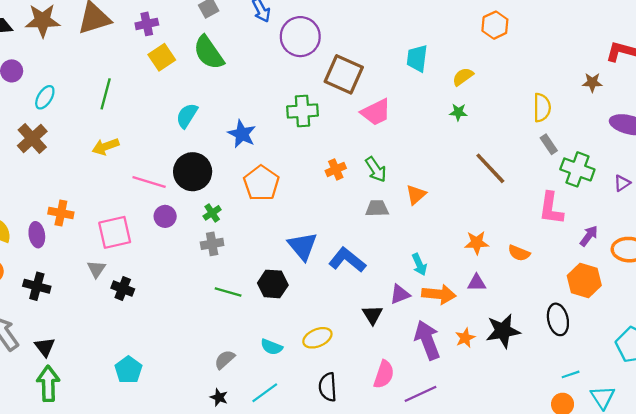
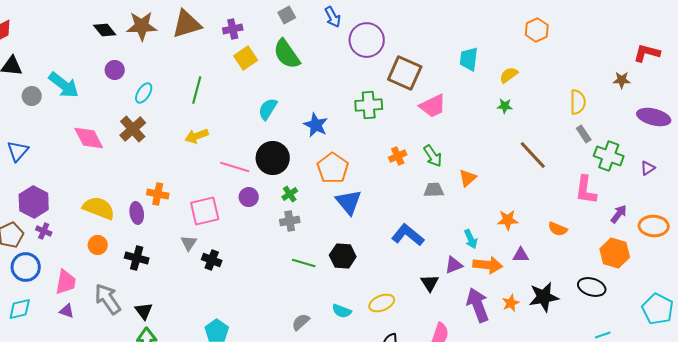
orange star: (477, 243) -> (508, 220), moved
blue triangle: (303, 246) -> (349, 202), moved
black ellipse: (558, 319) -> (592, 287), turned -60

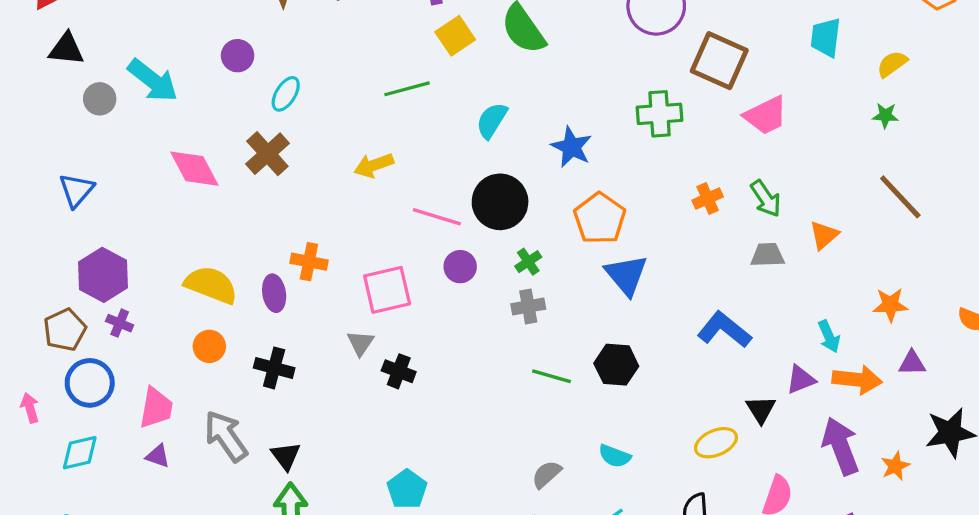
green line: (197, 90) -> (407, 89), moved, turned 60
brown line: (533, 155) -> (900, 197), moved
yellow ellipse: (382, 303) -> (716, 443), moved
orange star: (511, 303) -> (895, 466), moved

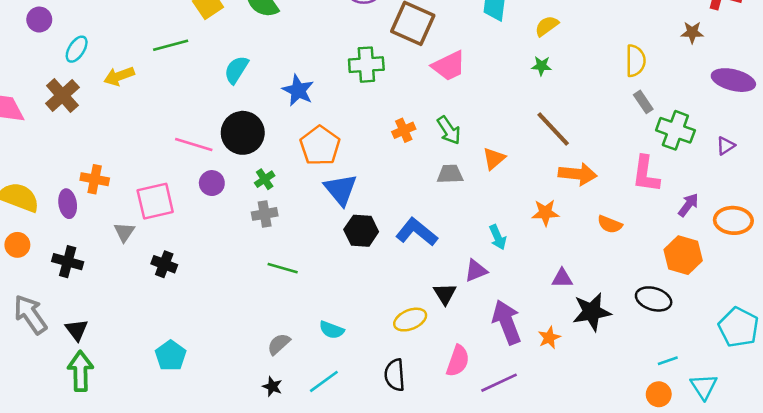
yellow arrow: (374, 165) -> (119, 76), moved
gray triangle: (360, 343) -> (124, 232), moved
purple triangle: (912, 363) -> (562, 278), moved
black hexagon: (616, 365) -> (361, 231), moved
orange arrow: (857, 380) -> (578, 174), moved

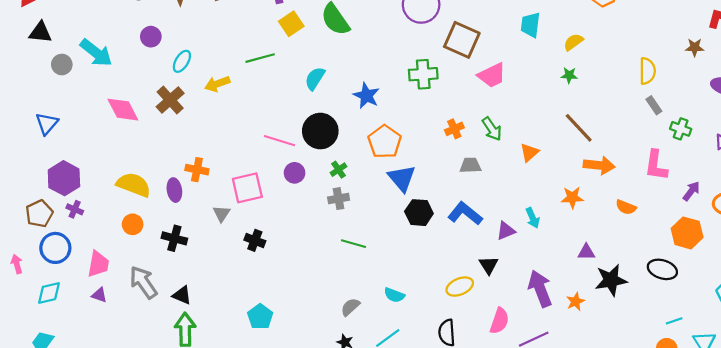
green cross: (675, 130) -> (681, 129), size x0.7
gray trapezoid: (450, 174) -> (470, 165), moved
purple triangle: (476, 271) -> (506, 231), moved
black triangle: (77, 330) -> (182, 295), turned -30

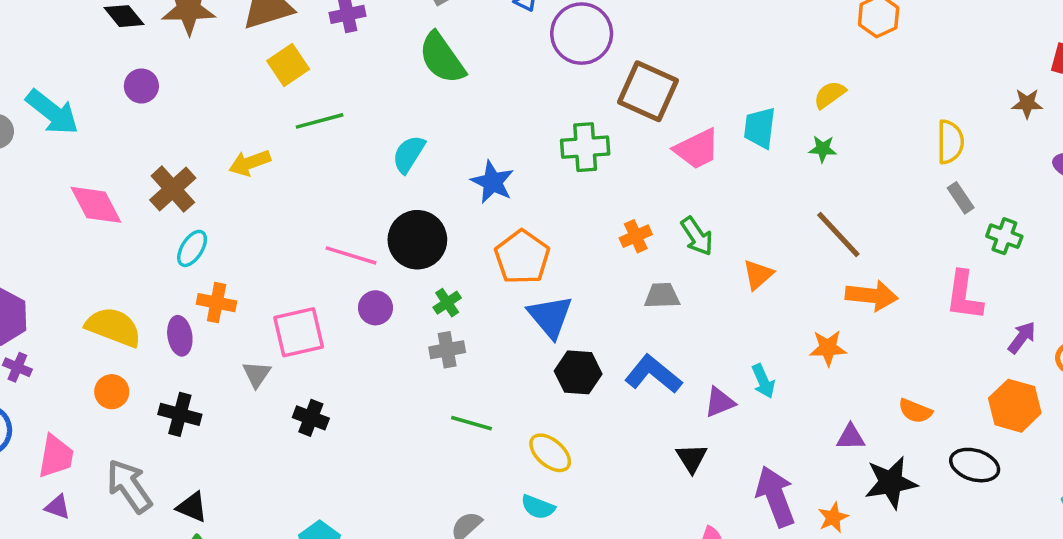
yellow square: (291, 24) -> (288, 65), moved
cyan trapezoid: (530, 25) -> (760, 128), moved
cyan ellipse: (182, 61) -> (192, 248), moved
orange semicircle: (626, 207) -> (915, 411), moved
yellow ellipse: (460, 287) -> (550, 453), moved, turned 64

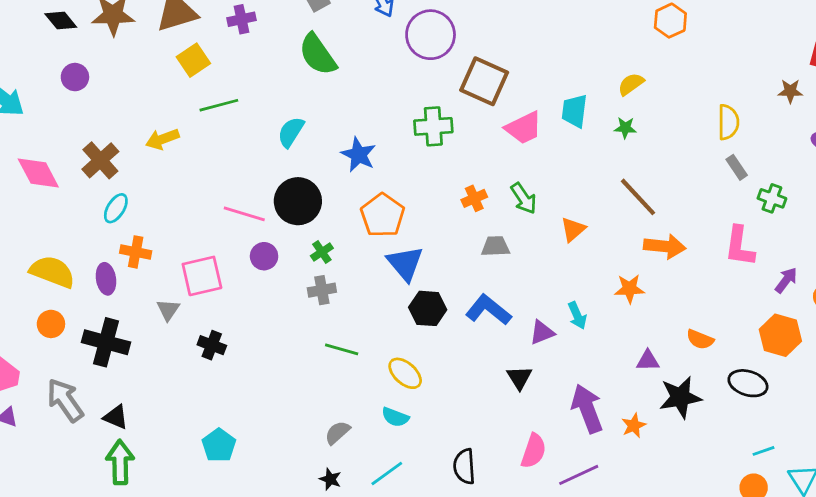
black cross: (180, 414) -> (106, 342), size x1.4

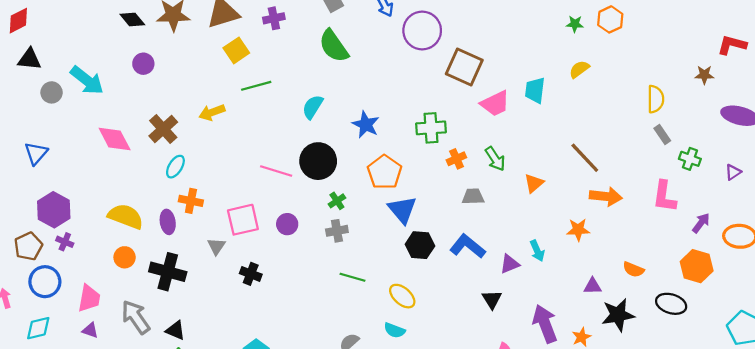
green cross: (433, 126) -> (431, 128), moved
green star: (625, 128) -> (575, 24), moved
purple circle: (264, 256) -> (287, 224), moved

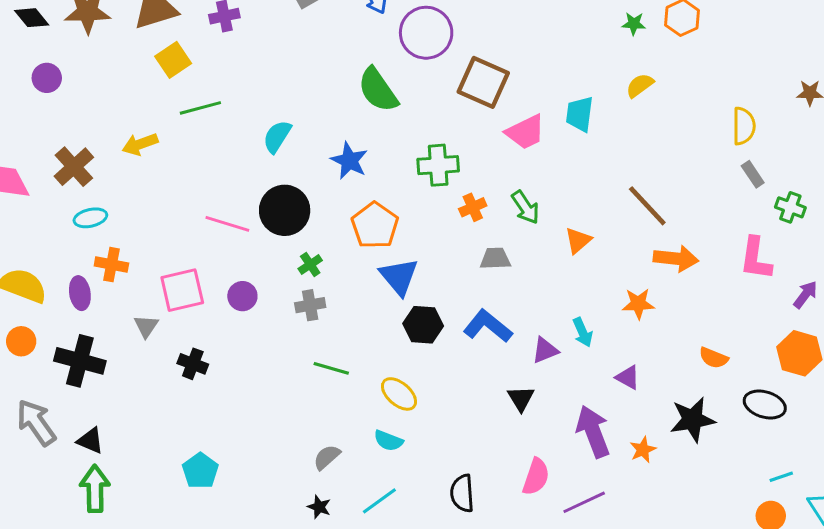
green semicircle: (334, 46) -> (378, 90), moved
cyan ellipse: (175, 167) -> (90, 218), turned 45
purple triangle: (593, 286) -> (628, 377), moved, turned 30

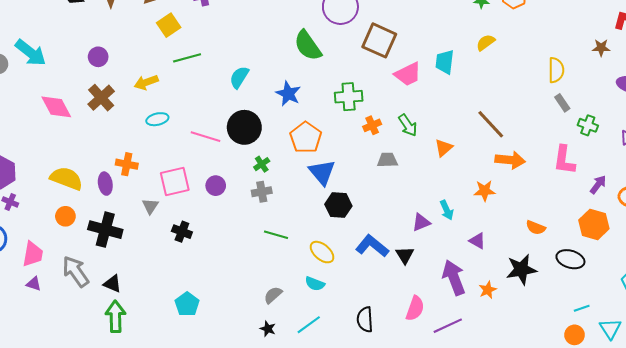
purple circle: (47, 78) -> (98, 57), moved
cyan ellipse: (90, 218) -> (157, 119), moved
blue L-shape: (488, 326) -> (372, 246), moved

